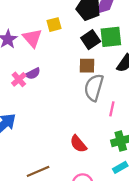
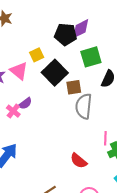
black square: (91, 40) -> (55, 73), moved, size x1.4
pink line: (112, 109) -> (105, 138), moved

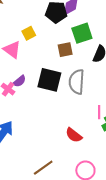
black square: (55, 73) -> (49, 80), moved, turned -30
brown square: (74, 87) -> (65, 50), moved

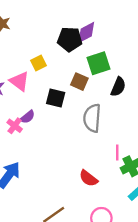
brown square: (65, 50) -> (79, 82), turned 35
black square: (49, 80) -> (56, 98), moved, size x0.7

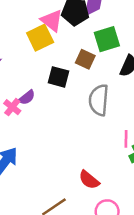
yellow square: (38, 63) -> (40, 38), size x1.5
pink triangle: (19, 81) -> (52, 21), moved
red semicircle: (88, 178) -> (89, 180), moved

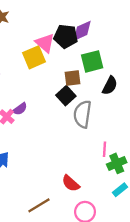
brown square: (85, 59) -> (72, 78), turned -35
black square: (58, 77) -> (66, 96), moved, turned 30

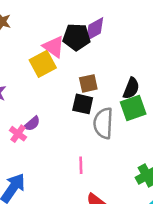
green square: (92, 61) -> (133, 108), moved
black square: (66, 96) -> (83, 104), turned -30
pink line: (105, 149) -> (81, 165), moved

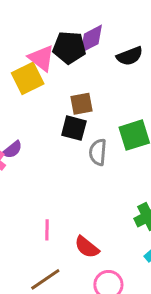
black semicircle: (131, 88) -> (130, 56), moved, turned 45
gray semicircle: (103, 123) -> (98, 152), size x0.7
pink line: (81, 165) -> (47, 230), moved

